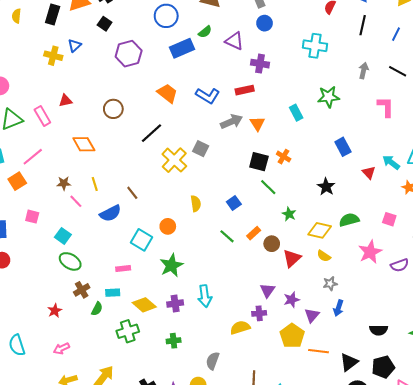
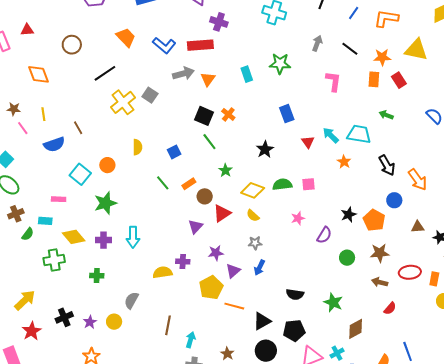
red rectangle: (245, 90) -> (200, 45), size x1.4
pink square: (389, 219) -> (308, 184), moved, turned -32
pink star: (370, 252) -> (298, 218), size x0.6
purple semicircle: (400, 265) -> (324, 235), turned -48
purple triangle: (267, 290) -> (195, 227), moved

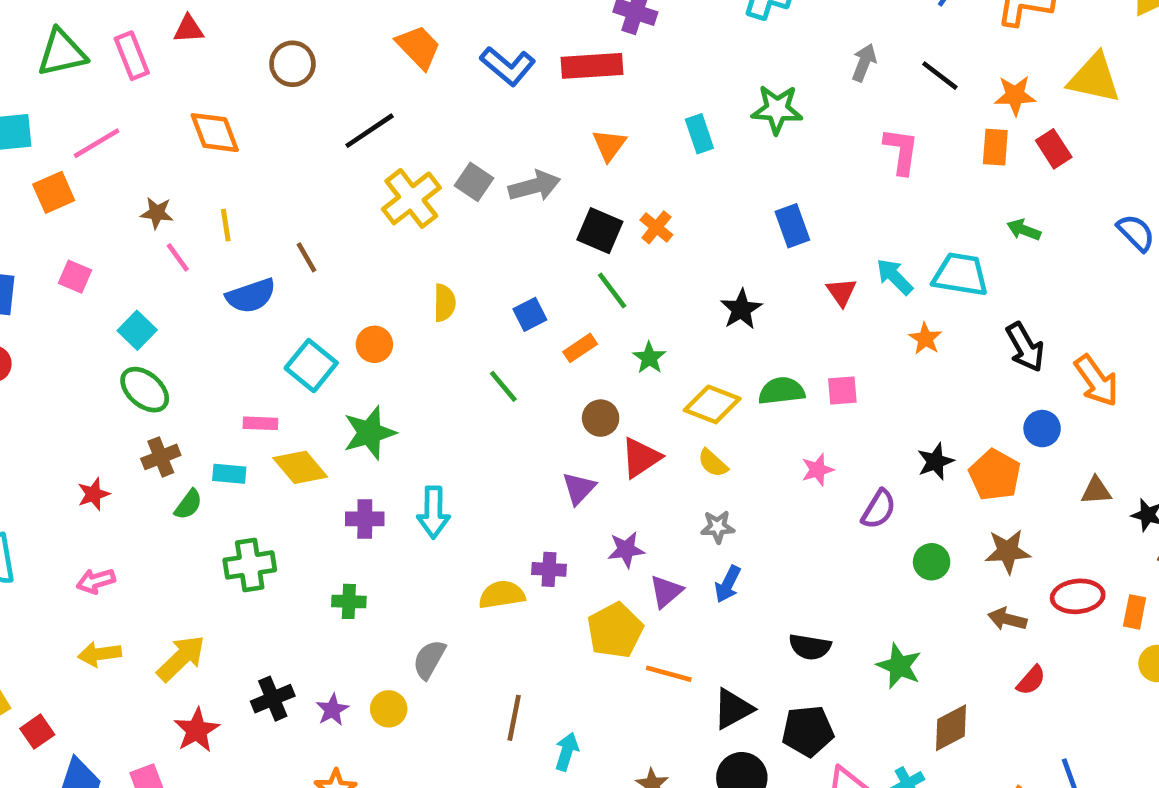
gray arrow: (183, 74) -> (534, 186), moved
orange rectangle: (189, 184) -> (580, 348), moved
yellow diamond: (74, 237) -> (300, 467), moved

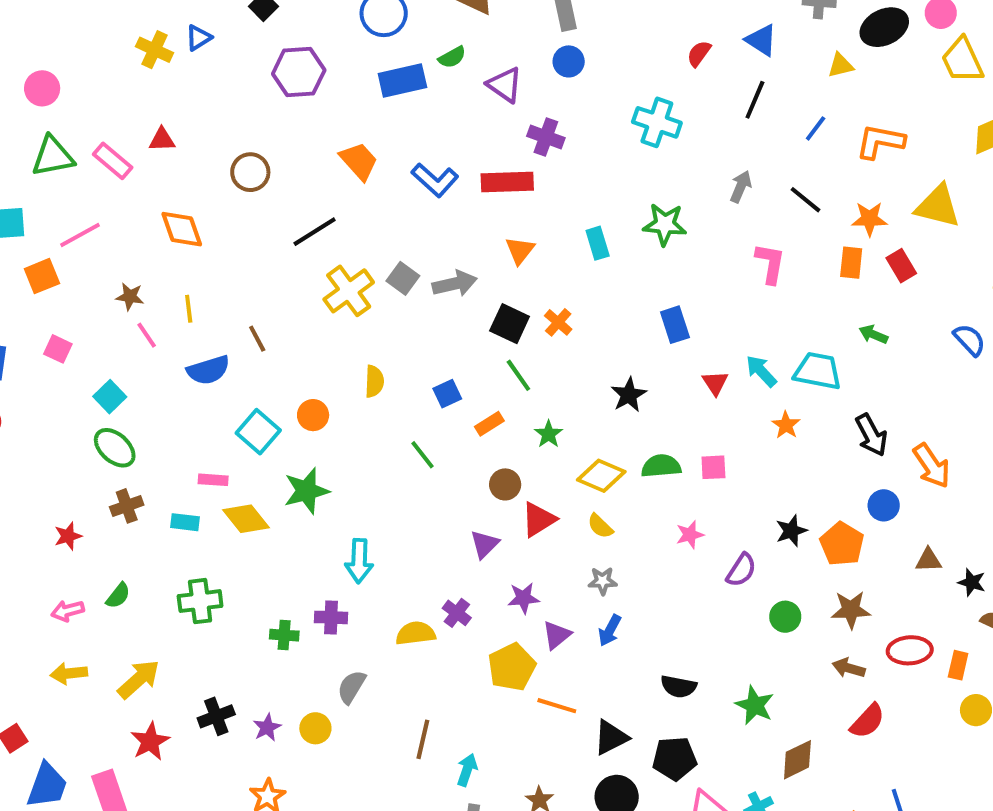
pink rectangle: (132, 56) -> (113, 161), turned -30
green semicircle: (188, 504) -> (118, 596), moved
purple cross: (365, 519) -> (331, 617), moved
purple cross: (549, 569) -> (457, 613), turned 32
red semicircle: (1031, 680) -> (867, 721), size x1.4

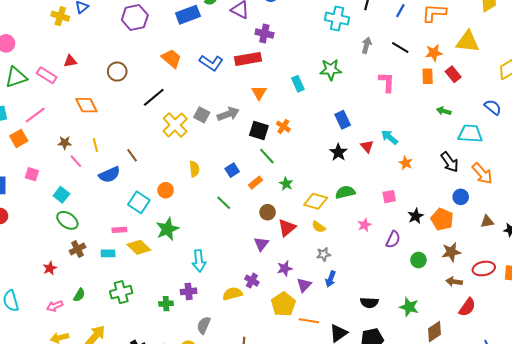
cyan cross: (657, 122) -> (337, 19), moved
cyan trapezoid: (818, 371) -> (470, 134), moved
black star: (629, 395) -> (338, 152), moved
pink square: (713, 467) -> (389, 197), moved

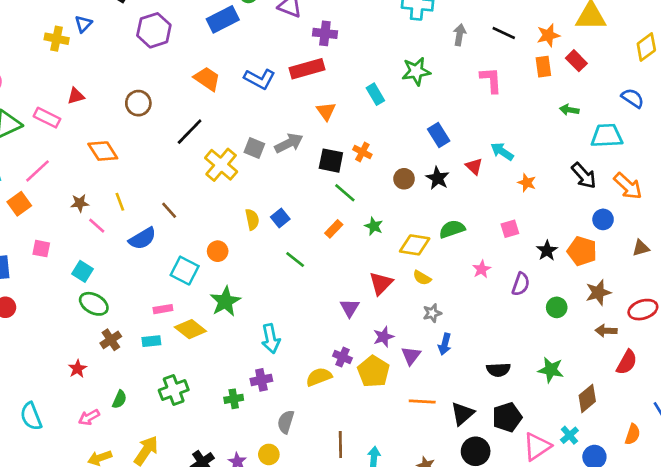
blue square: (232, 170) -> (280, 218), moved
brown circle: (268, 212) -> (404, 179), moved
yellow pentagon: (283, 304) -> (373, 371), moved

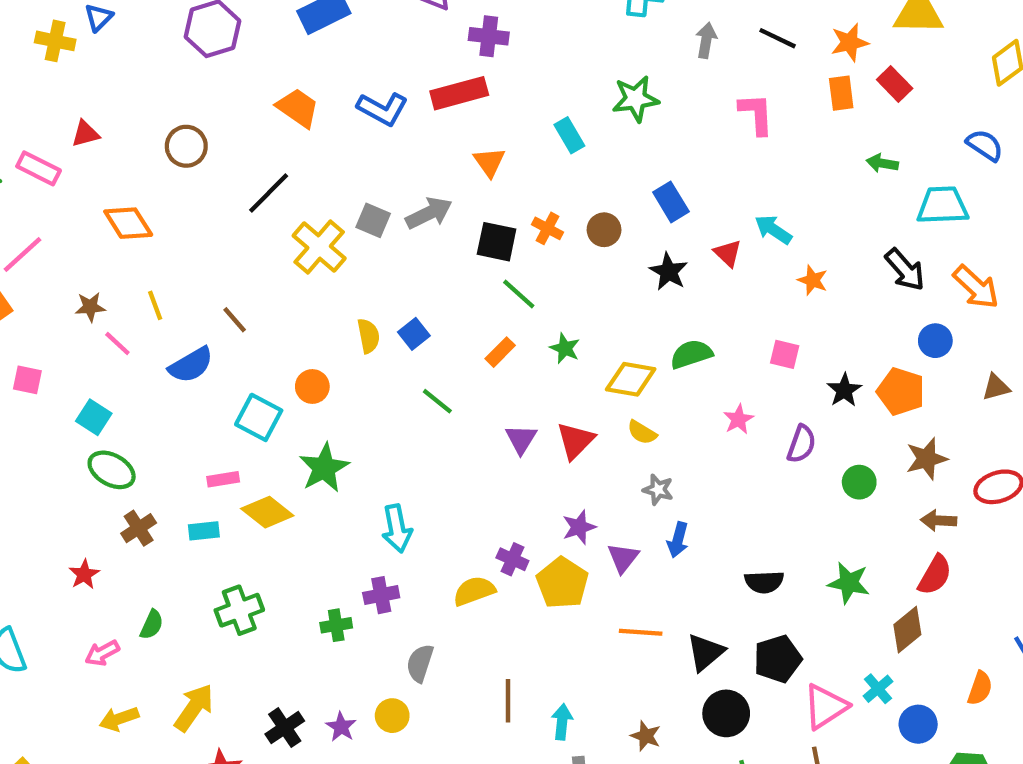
brown circle: (404, 179) -> (604, 230), moved
pink square: (510, 229) -> (785, 354), turned 30
purple triangle: (350, 308) -> (521, 439), moved
gray star: (432, 313) -> (658, 490), turned 30
red semicircle: (627, 362) -> (935, 575), moved

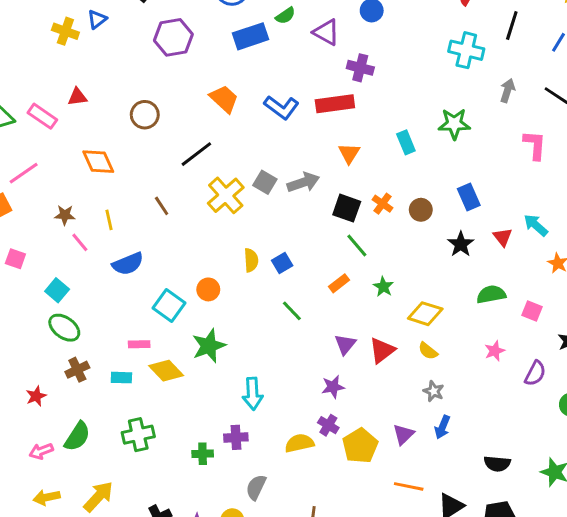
brown line: (235, 320) -> (162, 206), moved
green semicircle: (691, 354) -> (491, 294), moved
purple star: (579, 527) -> (333, 387), moved
green semicircle: (152, 625) -> (77, 436), size x1.5

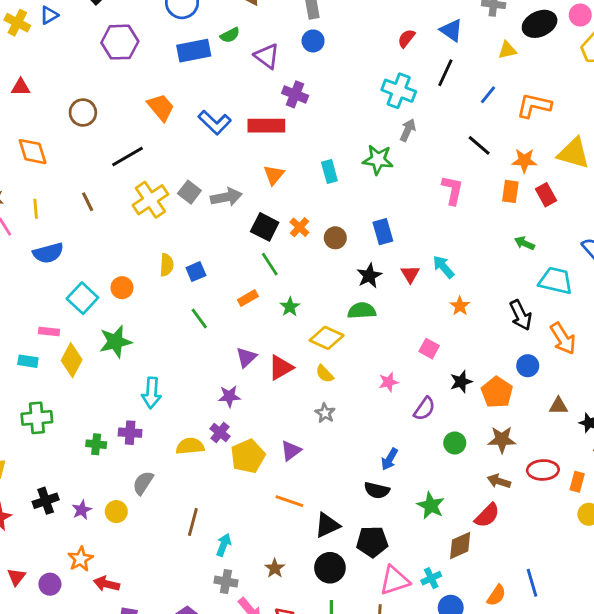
gray arrow: (508, 91) -> (408, 130), moved
green semicircle: (491, 294) -> (362, 311), moved
yellow diamond: (166, 371) -> (72, 360), turned 64
blue arrow: (442, 427) -> (390, 459), moved

